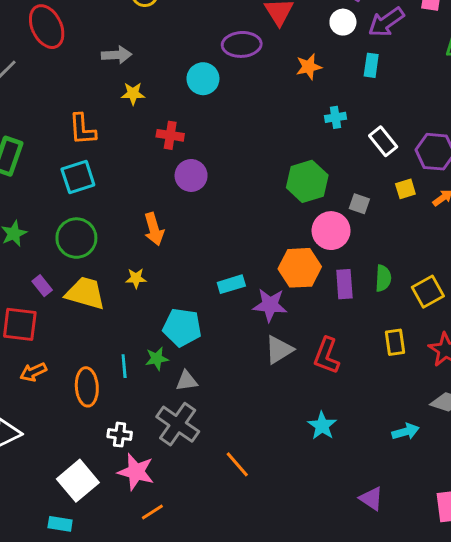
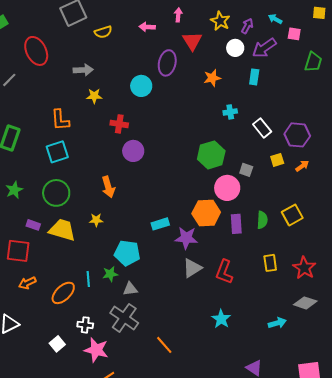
purple ellipse: (242, 44) -> (167, 63), turned -75
purple rectangle: (42, 286) -> (33, 225), turned -32
yellow square: (428, 292) -> (292, 215), moved
orange ellipse: (87, 387) -> (63, 293), turned 50
white square: (78, 481) -> (57, 344), moved, size x0.6

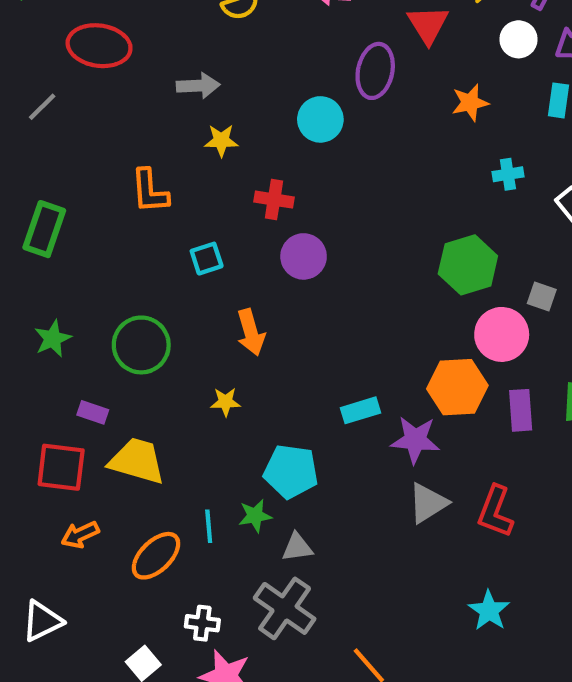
red ellipse: (36, 51) -> (99, 46), turned -56
cyan square: (57, 152) -> (207, 259), moved, size x0.7
yellow trapezoid: (62, 230) -> (137, 461), moved

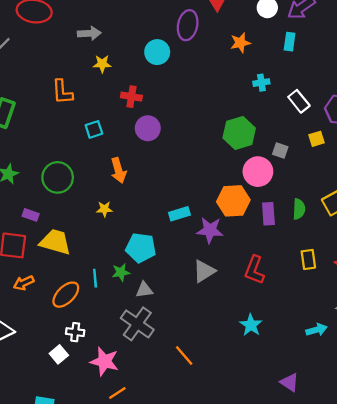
gray triangle: (428, 503) -> (204, 271), moved
white cross: (202, 623) -> (75, 332), moved

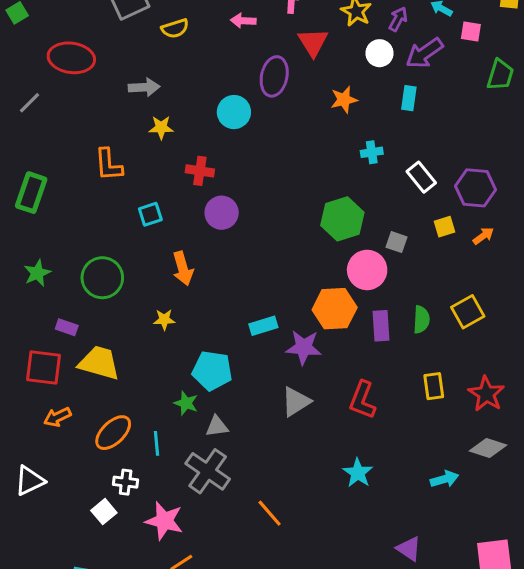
green star: (121, 272) -> (186, 403), turned 30
cyan line: (95, 278) -> (157, 443), moved

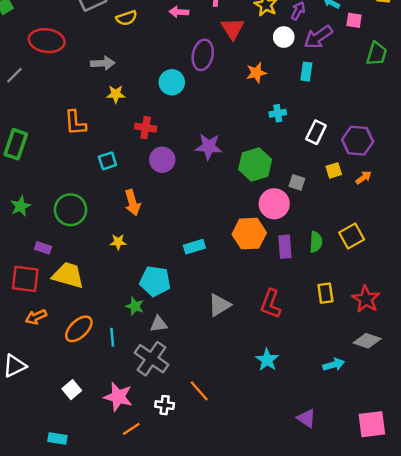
white rectangle: (421, 177) -> (316, 132), turned 65
purple star: (304, 347) -> (209, 147), moved
white cross: (126, 482) -> (165, 405), moved

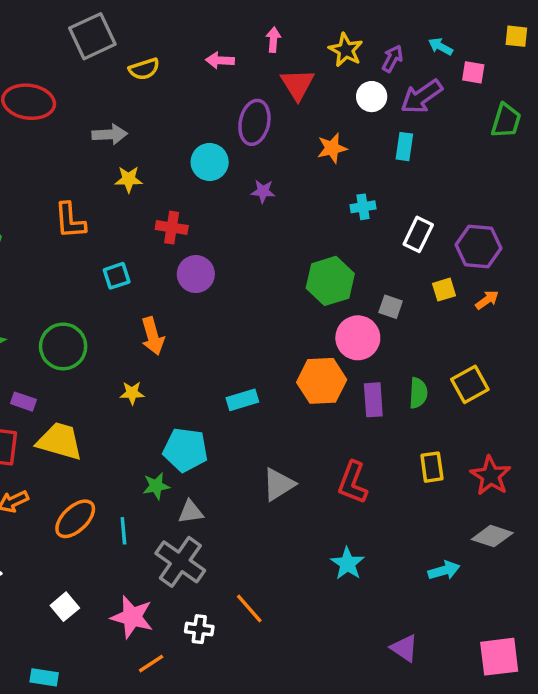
purple star: (209, 147) -> (263, 191), moved, size x0.6
green star: (135, 306) -> (156, 486), turned -30

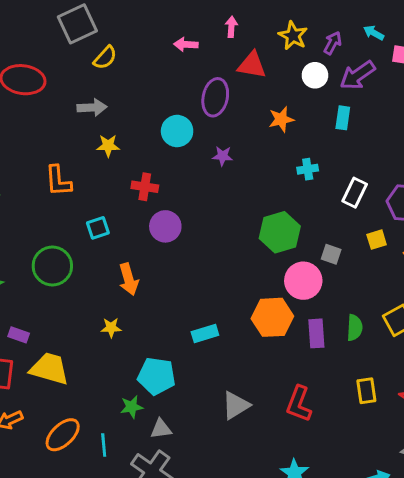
yellow semicircle: (144, 69) -> (105, 58), moved, turned -30
red triangle: (298, 84) -> (252, 65), turned -48
green circle: (63, 346) -> (52, 266), moved

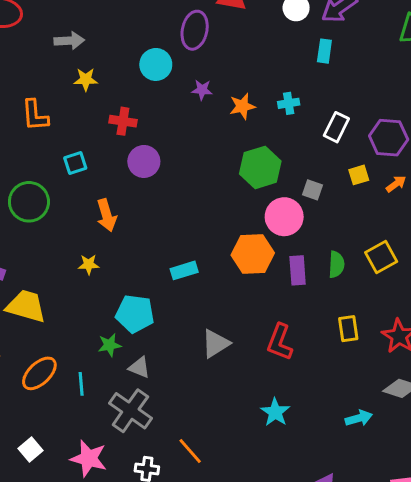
orange star: (281, 119) -> (242, 106), moved
gray triangle: (161, 429) -> (139, 367), turned 30

